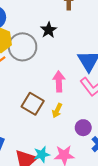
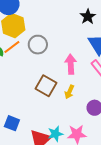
black star: (49, 30) -> (88, 17), moved
gray circle: (23, 47) -> (38, 45), moved, size x0.7

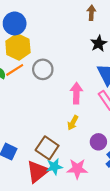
brown square: (46, 86) -> (47, 148), moved

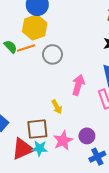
yellow arrow: (73, 123) -> (57, 107), moved, turned -72
brown square: (47, 148) -> (37, 129), turned 35
pink star: (77, 169) -> (63, 141), moved, turned 30

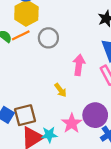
brown square: (37, 129) -> (25, 115), moved
purple circle: (87, 136) -> (95, 115), size x1.5

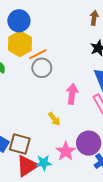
orange line: (21, 35) -> (38, 54), moved
brown square: (25, 115) -> (20, 144), turned 30

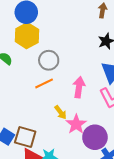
orange line: (38, 54) -> (44, 83), moved
pink star: (66, 151) -> (76, 124), moved

